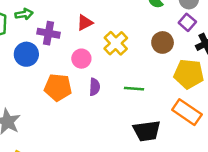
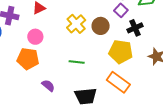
yellow cross: (116, 43) -> (76, 24), moved
orange pentagon: (58, 87) -> (28, 59), moved
purple semicircle: (95, 87) -> (48, 86), moved, turned -56

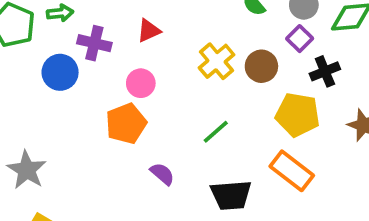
orange pentagon: (28, 59) -> (126, 124), turned -30
green line: (77, 62) -> (216, 132), turned -49

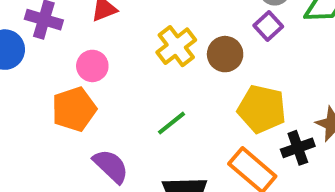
black cross: (325, 71) -> (298, 148), moved
purple semicircle: (162, 174) -> (111, 166), size x1.4

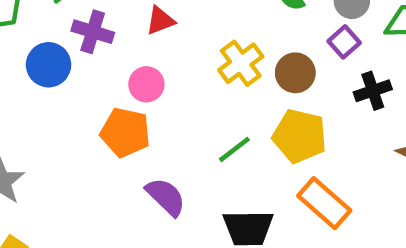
orange pentagon: (74, 109) -> (125, 132), turned 30
yellow pentagon: (262, 109) -> (300, 136), moved
black cross: (298, 148) -> (373, 91), moved

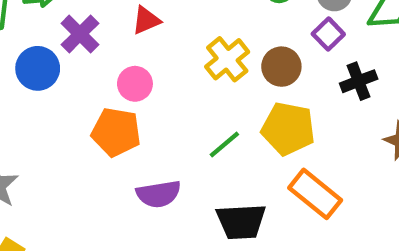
purple cross: (93, 32) -> (80, 34), turned 30
purple semicircle: (166, 197) -> (159, 194), turned 129

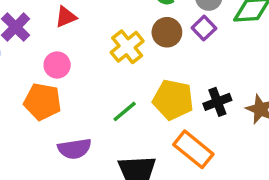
brown circle: (281, 67) -> (167, 32), moved
black cross: (359, 81) -> (217, 102), moved

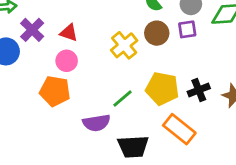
red triangle: (66, 17) -> (69, 33), moved, turned 42
purple square: (204, 28) -> (187, 29), turned 36
purple semicircle: (75, 149) -> (96, 123), moved

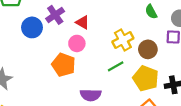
brown circle: (157, 33) -> (148, 49), moved
green line: (123, 99) -> (116, 66), moved

